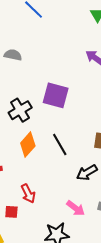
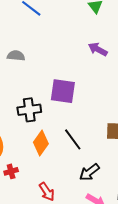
black cross: (20, 110) -> (29, 110), turned 30
black arrow: (87, 173) -> (89, 172), moved

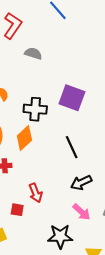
orange diamond: (41, 143) -> (24, 138), moved

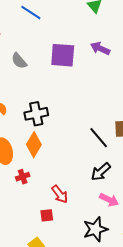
gray semicircle: (33, 53) -> (19, 61), turned -132
purple square: (72, 98) -> (63, 55), moved
black line: (72, 147) -> (99, 138), moved

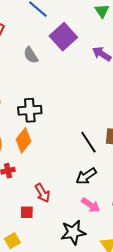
purple square: (63, 55) -> (63, 37), moved, turned 36
gray semicircle: (19, 61) -> (31, 55), moved

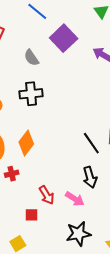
black cross: (30, 110) -> (31, 94), moved
black arrow: (86, 176) -> (90, 177), turned -70
pink arrow: (91, 205) -> (75, 199), moved

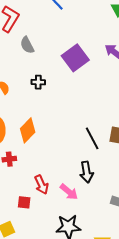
purple square: (64, 38) -> (75, 58), moved
gray semicircle: (31, 58) -> (27, 45), moved
black cross: (31, 94) -> (38, 82), size x0.6

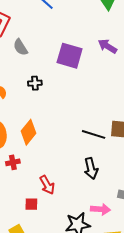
purple square: (75, 58) -> (70, 56), turned -32
black line: (92, 138) -> (94, 134), turned -40
pink arrow: (69, 192) -> (100, 209), moved, turned -30

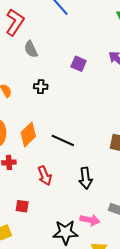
purple square: (70, 56) -> (79, 64), size x0.6
black line: (94, 134) -> (63, 140), moved
red arrow: (47, 185) -> (45, 176), moved

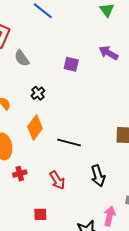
black cross: (41, 87) -> (38, 93), turned -32
orange diamond: (28, 134) -> (35, 128), moved
pink arrow: (90, 220) -> (110, 216), turned -78

